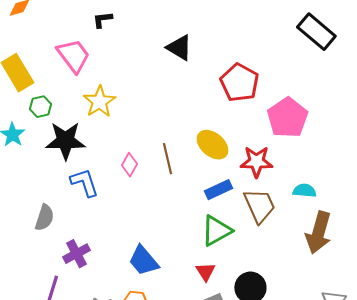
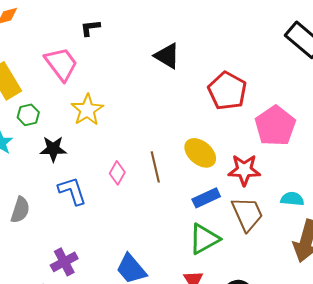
black star: (65, 141) -> (53, 149), size x0.7
gray semicircle: (44, 218) -> (20, 210), moved

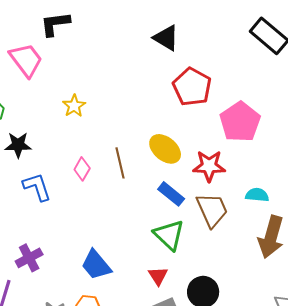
black L-shape: (90, 28) -> (55, 24), size x1.5
black triangle: (167, 56) -> (166, 38), moved
yellow star: (87, 110) -> (74, 106), moved, size x0.7
blue rectangle: (206, 198) -> (171, 194), turned 64
green triangle: (204, 239) -> (169, 235), turned -48

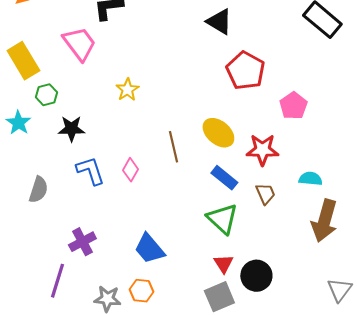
pink pentagon: (240, 122) -> (293, 106), size x0.7
pink diamond: (82, 169) -> (130, 170), moved
brown trapezoid: (212, 210) -> (265, 194), size x0.6
red triangle: (158, 276) -> (223, 264), moved

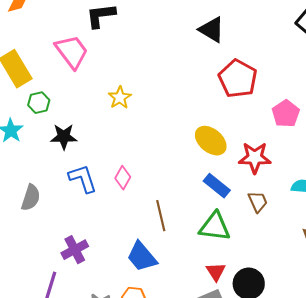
brown line: (173, 147) -> (161, 216), moved
green triangle: (222, 219) -> (215, 227), turned -36

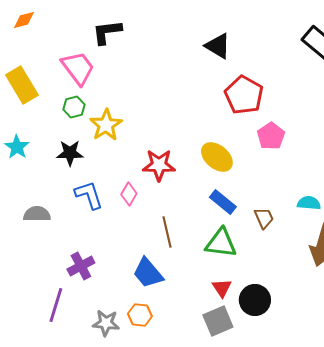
yellow star: (120, 98) -> (106, 125), moved, size x1.4
green hexagon: (39, 103) -> (74, 107), moved
pink pentagon: (286, 114) -> (271, 136), moved
red star: (255, 158) -> (159, 165), moved
gray semicircle: (31, 198) -> (37, 214), turned -108

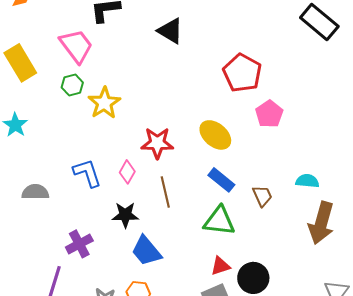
black triangle: (218, 46) -> (170, 31), moved
black star: (70, 153) -> (125, 215), moved
brown line: (167, 232) -> (165, 192), moved
red triangle: (222, 288) -> (220, 266), turned 45

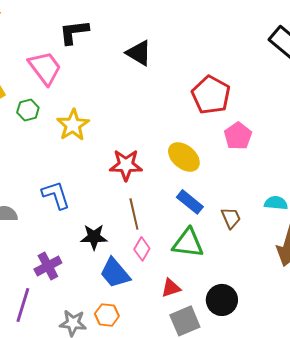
green hexagon: (72, 85) -> (28, 110), moved
pink diamond: (127, 172) -> (142, 249), moved
red triangle: (220, 266) -> (171, 288), moved

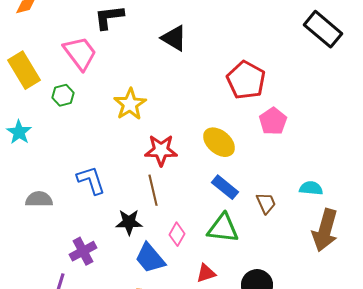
yellow star: (73, 125) -> (130, 104), moved
brown line: (134, 214) -> (153, 190), moved

